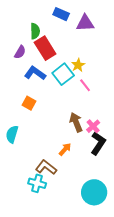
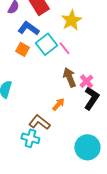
yellow star: (78, 65) -> (71, 20), size x1.5
cyan square: (63, 74) -> (46, 44), moved
pink line: (85, 85) -> (64, 48), moved
orange square: (29, 103) -> (22, 49), moved

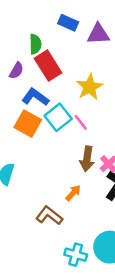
orange square: (22, 49) -> (28, 124), size x1.5
brown arrow: (69, 77) -> (87, 159), turned -150
cyan cross: (30, 138) -> (76, 255), moved

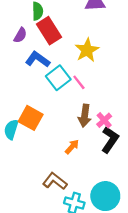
orange square: (28, 124) -> (31, 118), moved
brown L-shape: (49, 216) -> (55, 181), moved

